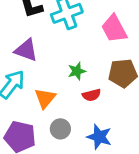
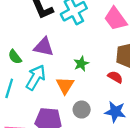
green star: (77, 71) -> (81, 64), moved
red semicircle: (92, 95) -> (115, 77), moved, turned -128

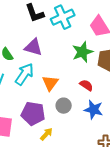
green star: (81, 64) -> (82, 52), moved, size x1.5
red semicircle: (115, 77) -> (86, 85), moved

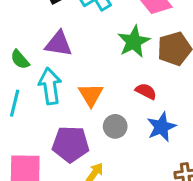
cyan arrow: (24, 74) -> (50, 86), turned -35
blue star: (94, 110) -> (161, 127), turned -30

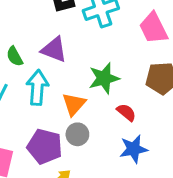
green star: (134, 42) -> (104, 78), moved
gray circle: (115, 126) -> (77, 134), moved

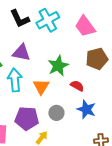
gray circle: (77, 134) -> (56, 113), moved
blue star: (134, 149) -> (86, 109), turned -30

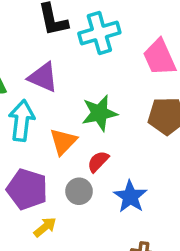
red semicircle: (77, 86) -> (98, 161), moved, turned -88

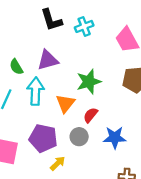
cyan cross: (99, 33) -> (84, 26), size x0.7
purple triangle: (43, 77) -> (48, 60), turned -35
blue star: (130, 197) -> (115, 137), turned -30

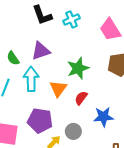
gray circle: (79, 137) -> (73, 131), moved

